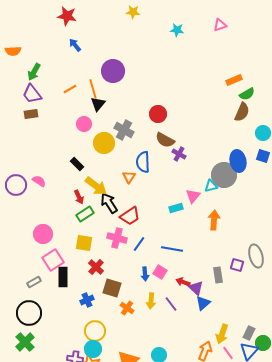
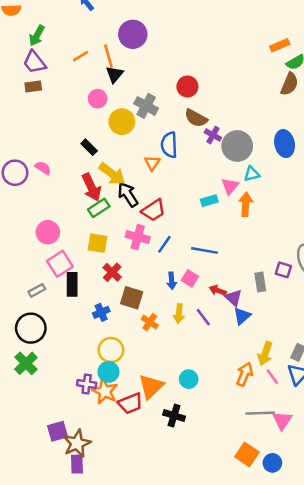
gray circle: (224, 175) -> (237, 146), moved
red arrow: (79, 197) -> (91, 187), size x1.6
orange arrow: (214, 220) -> (246, 204), moved

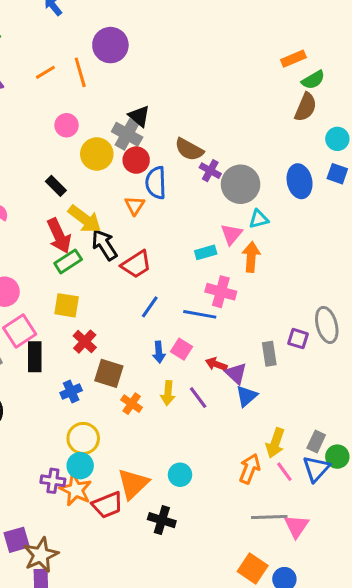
black triangle: (115, 74) -> (139, 116), moved, turned -30
red circle: (187, 86) -> (136, 160), moved
pink cross: (138, 237) -> (221, 292), moved

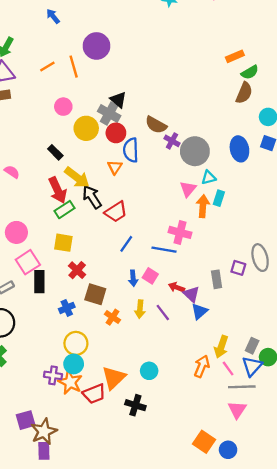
cyan rectangle: (206, 252) -> (219, 198), moved, turned -56
gray line: (269, 517) -> (242, 387), moved

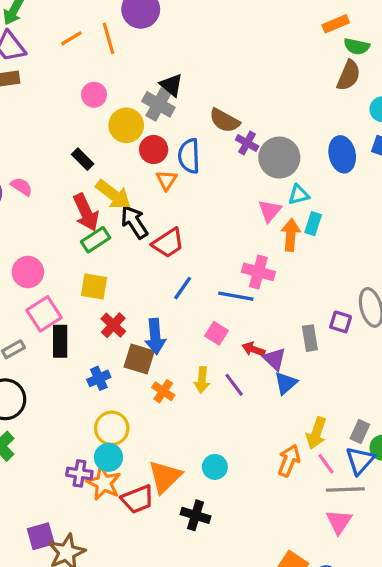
green semicircle: (250, 72) -> (357, 46), turned 42
red circle: (116, 133) -> (154, 150), moved
blue arrow: (133, 278) -> (155, 336), moved, size x1.5

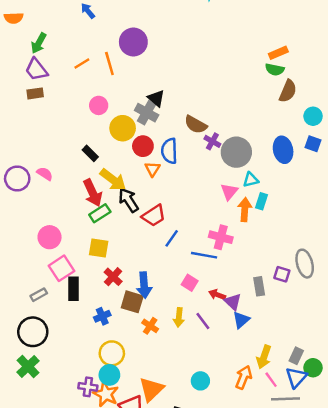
green semicircle: (357, 46) -> (275, 70), moved
blue line: (183, 288) -> (172, 238), moved
cyan circle: (215, 467) -> (200, 381), moved

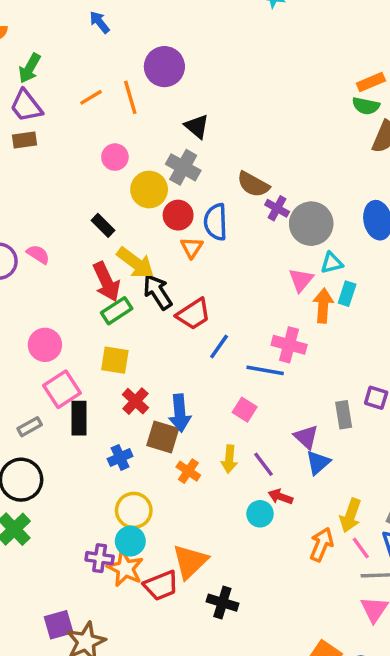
black triangle: (156, 98) -> (197, 126), moved
red arrow: (217, 295) -> (280, 497), moved
cyan circle: (200, 381) -> (260, 514), moved

